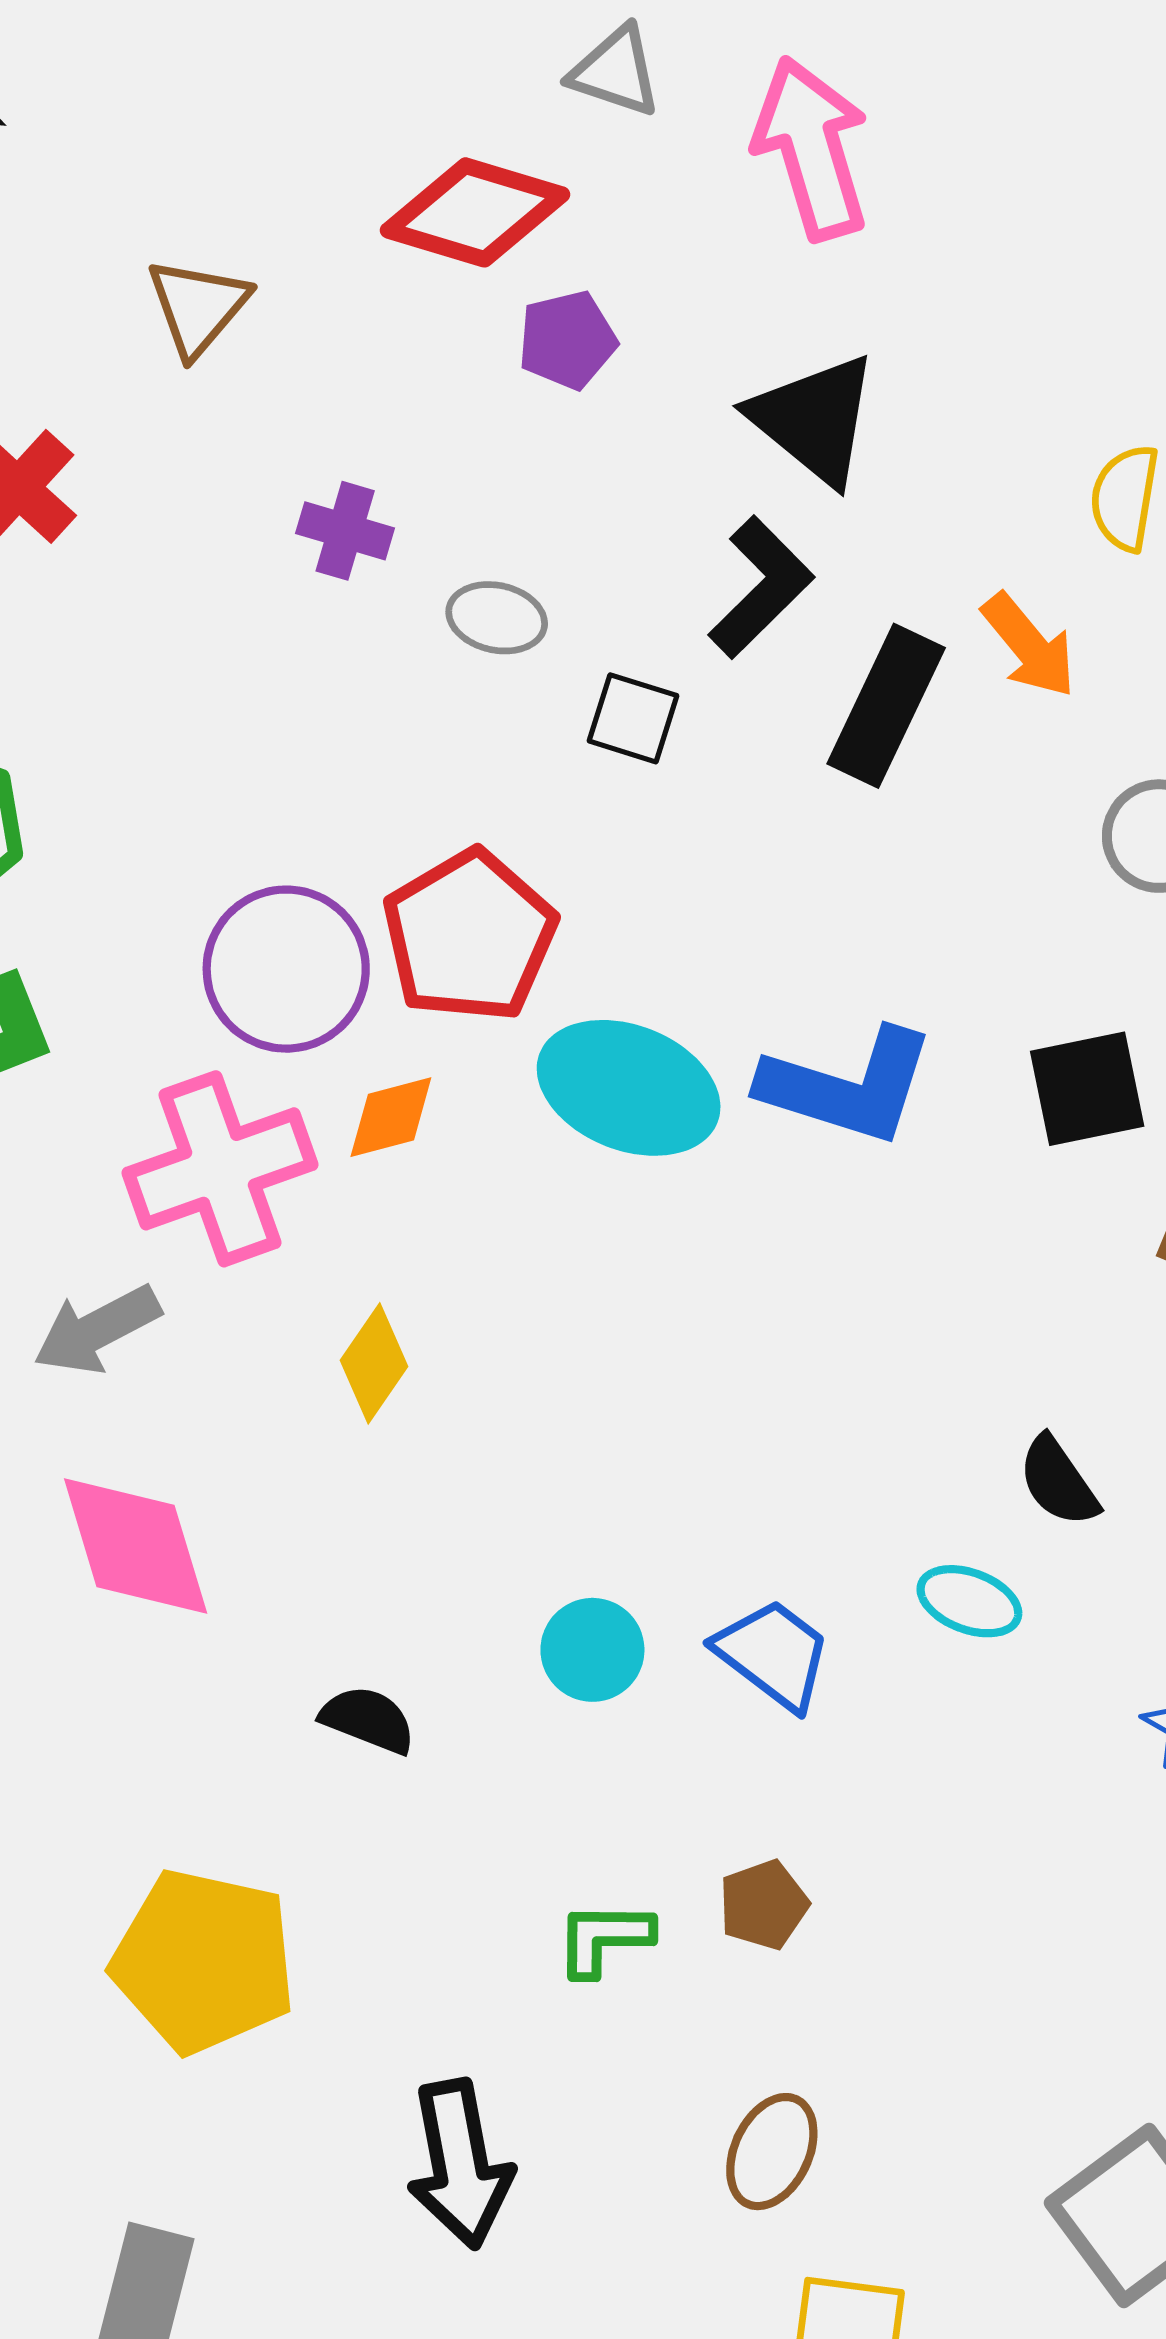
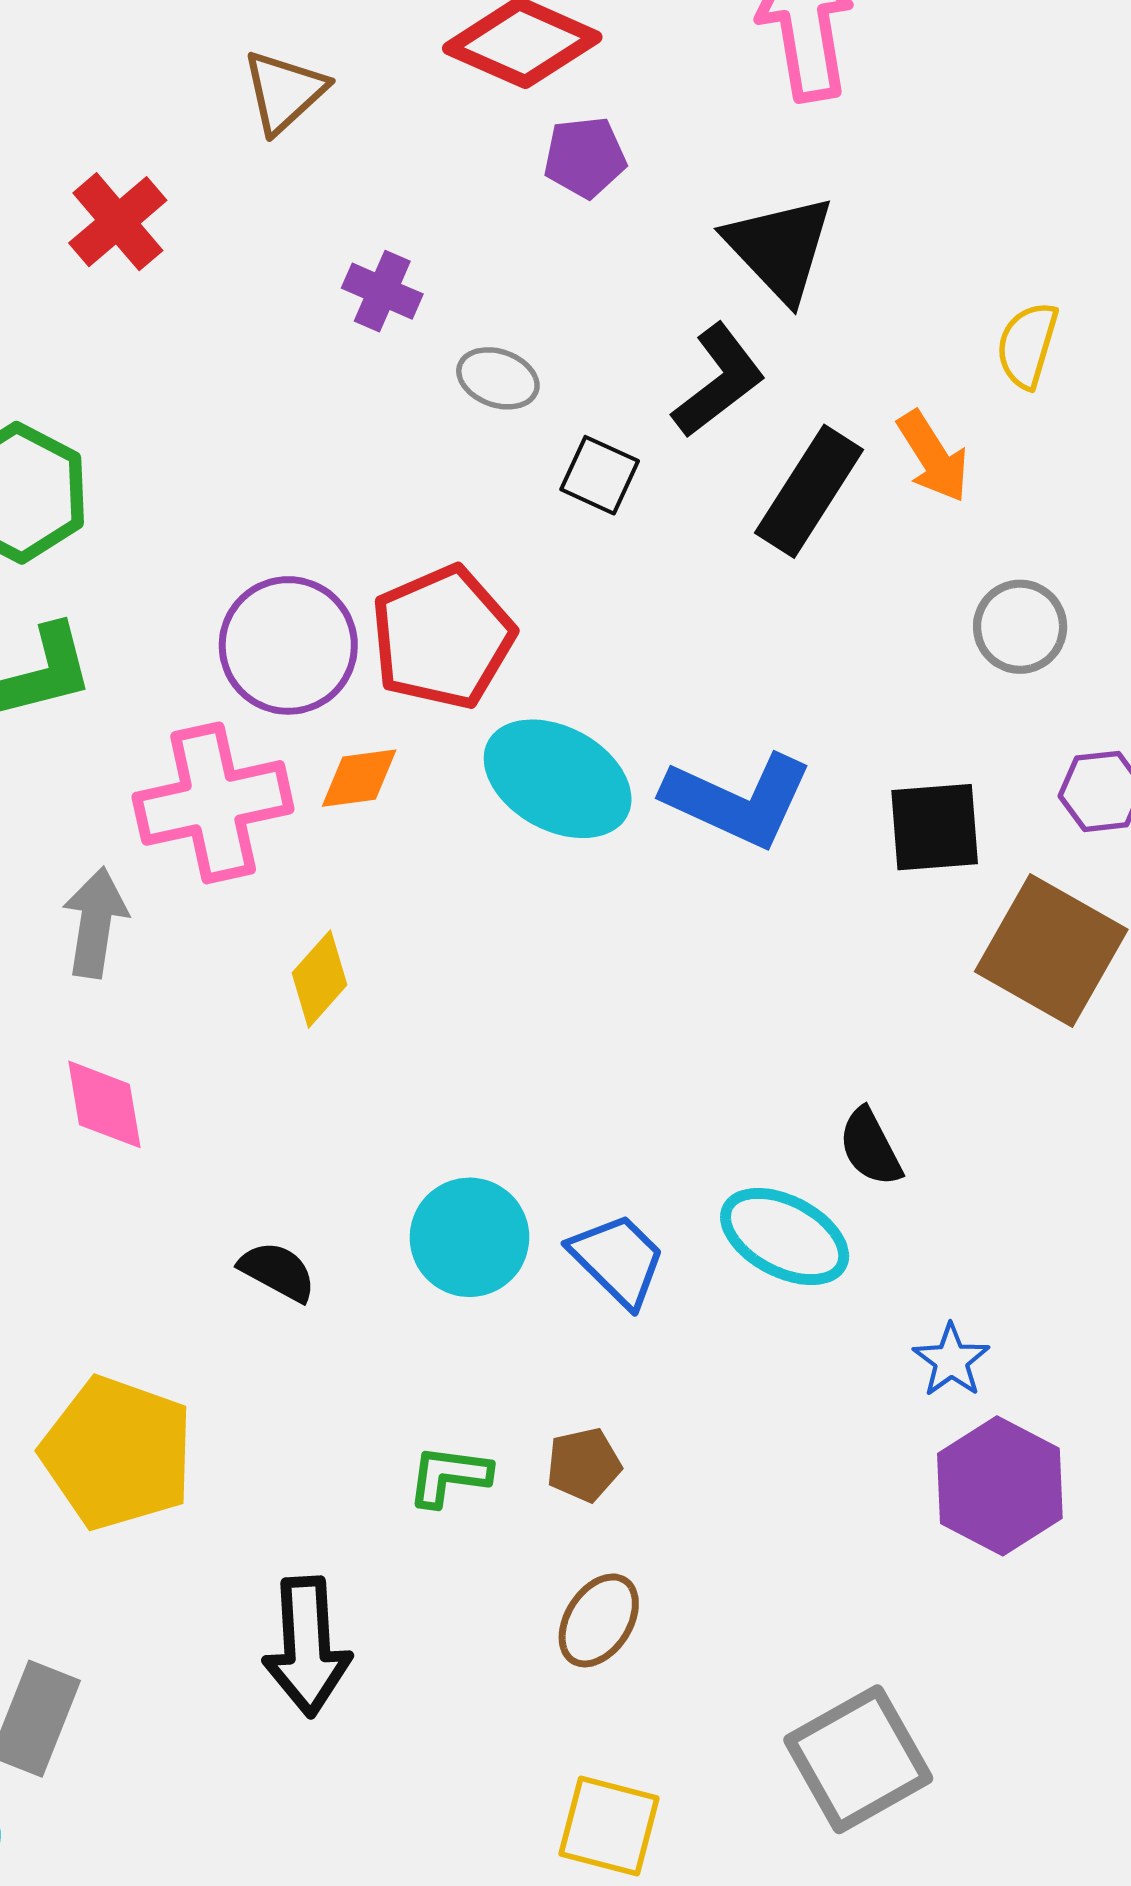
gray arrow: (97, 1330) -> (95, 922), turned 119
pink diamond: (136, 1546) -> (104, 1104), size x0.7
cyan ellipse: (969, 1601) -> (785, 1236), size x1.5
cyan circle: (592, 1650) -> (469, 1237), size x1.4
brown ellipse: (772, 2152) -> (599, 1620), moved

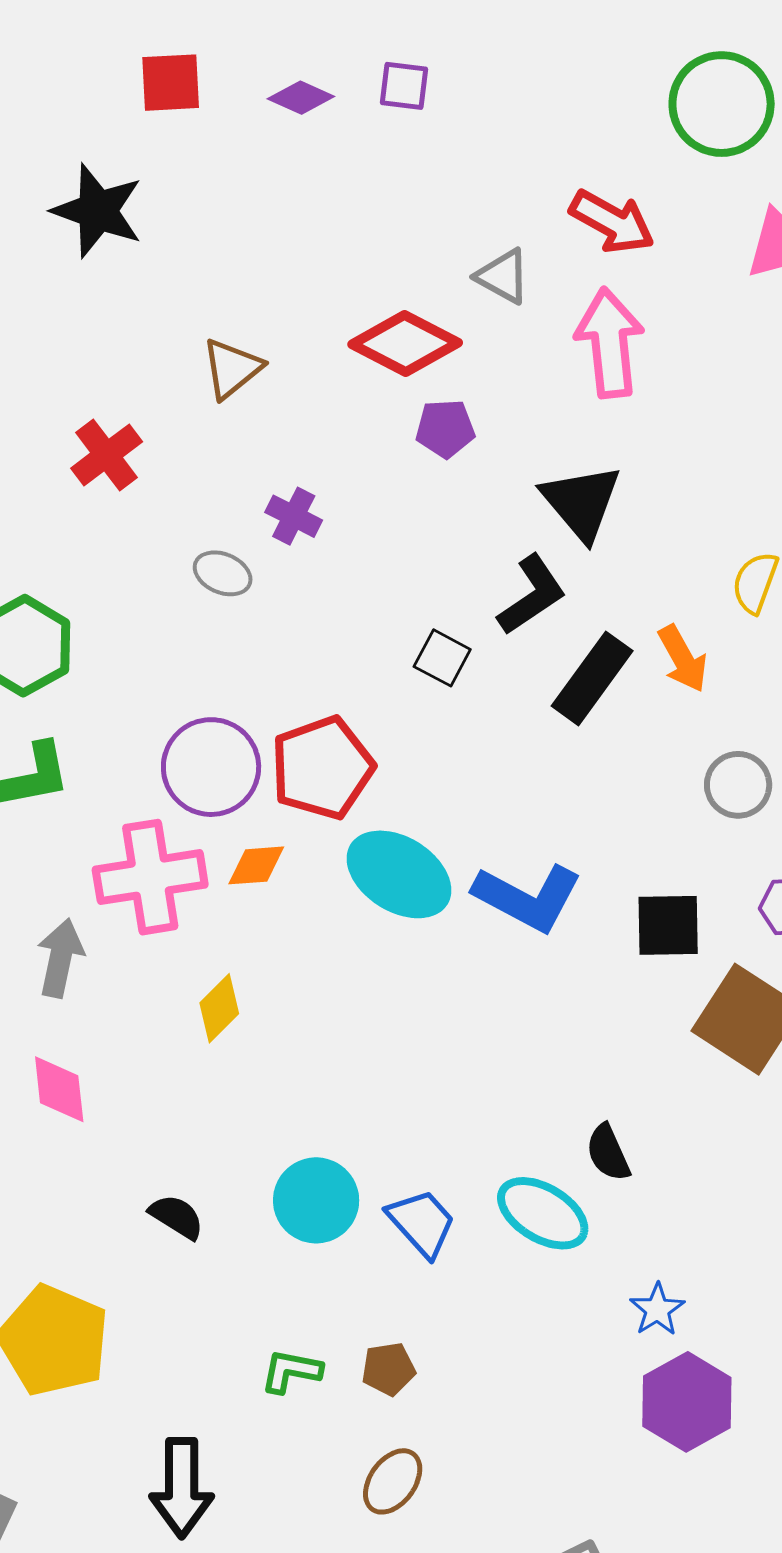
gray ellipse: (498, 378) -> (223, 573), moved

